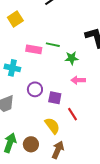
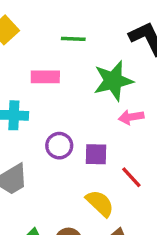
green line: (53, 45) -> (73, 39), moved
green star: (72, 58) -> (113, 81), size x1.6

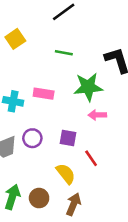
pink rectangle: (45, 77) -> (44, 94), moved
purple circle: (59, 146) -> (32, 138), moved

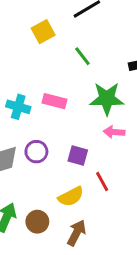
yellow square: (15, 39) -> (43, 32), moved
green line: (64, 53) -> (82, 56), turned 36
yellow semicircle: (66, 174) -> (71, 197), turned 95

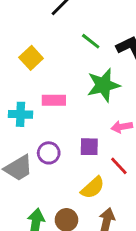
yellow square: (43, 32) -> (31, 58), moved
green line: (82, 56) -> (91, 41), moved
pink arrow: (114, 132) -> (122, 127), moved

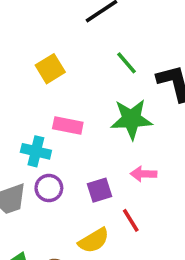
cyan cross: (20, 114) -> (36, 151), moved
purple square: (89, 147) -> (99, 190), turned -30

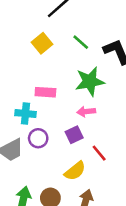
yellow square: (50, 69) -> (42, 43), moved
pink arrow: (144, 174) -> (86, 112), moved

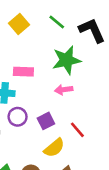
purple square: (74, 135) -> (46, 121), moved

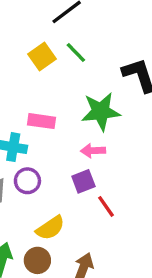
green line: (57, 22) -> (76, 52), moved
purple square: (46, 121) -> (83, 181), moved
yellow semicircle: (54, 148) -> (50, 228), moved

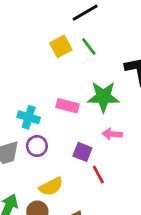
pink rectangle: (42, 121) -> (68, 106), moved
pink arrow: (93, 151) -> (112, 134), moved
purple square: (83, 181) -> (82, 152), turned 36

